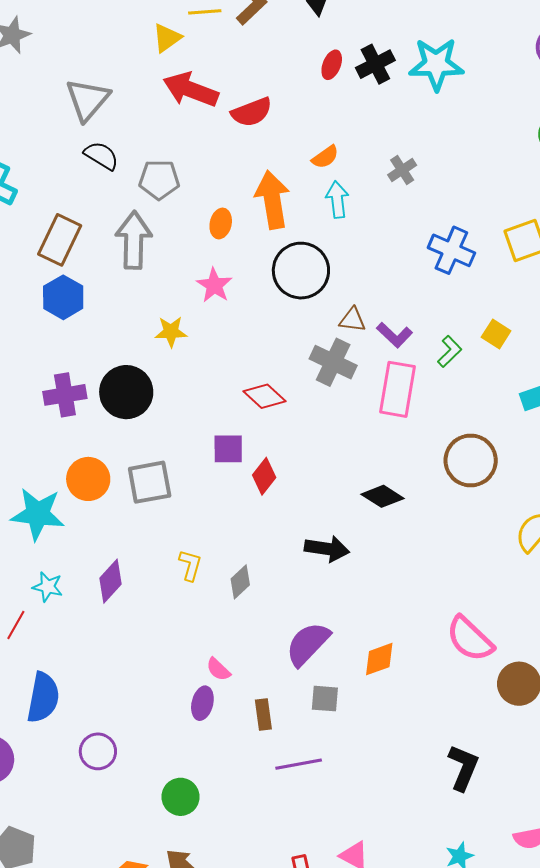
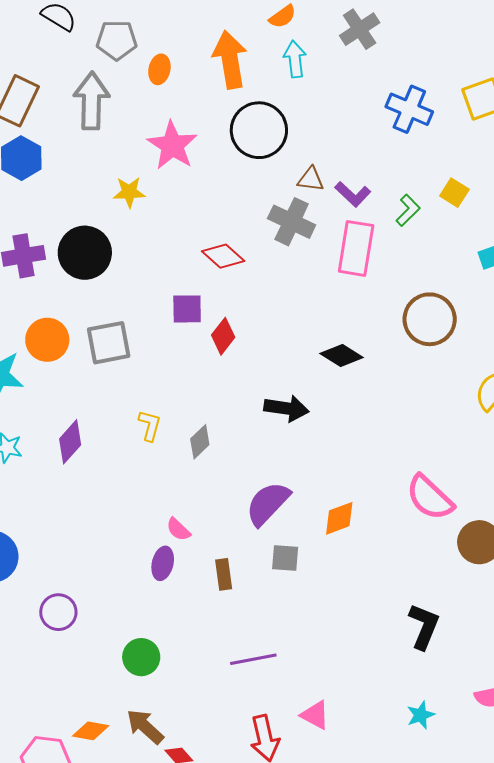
gray cross: (402, 170) -> (360, 29), size x1.4
orange ellipse: (221, 223) -> (159, 69), moved
pink star: (214, 285) -> (172, 145), size x1.4
purple line: (299, 764) -> (253, 659), moved

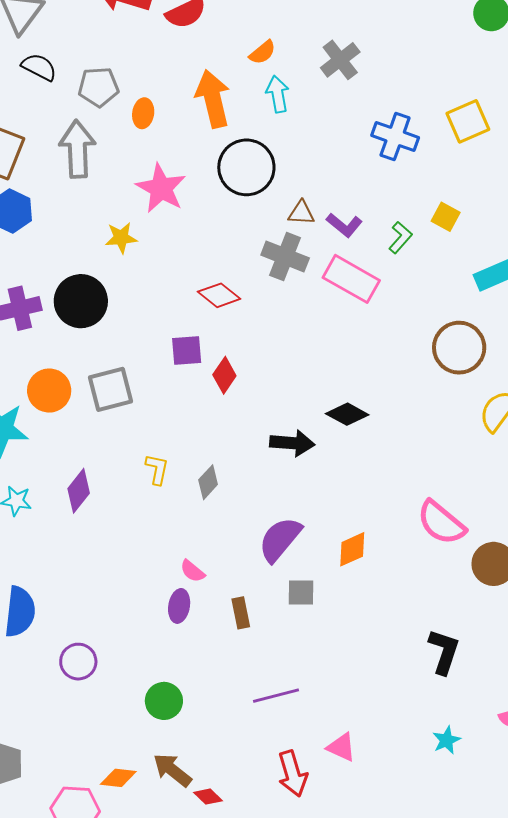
pink rectangle: (356, 248) -> (351, 279), turned -66
brown circle: (430, 319) -> (459, 348), moved
black diamond: (342, 356) -> (347, 414), moved

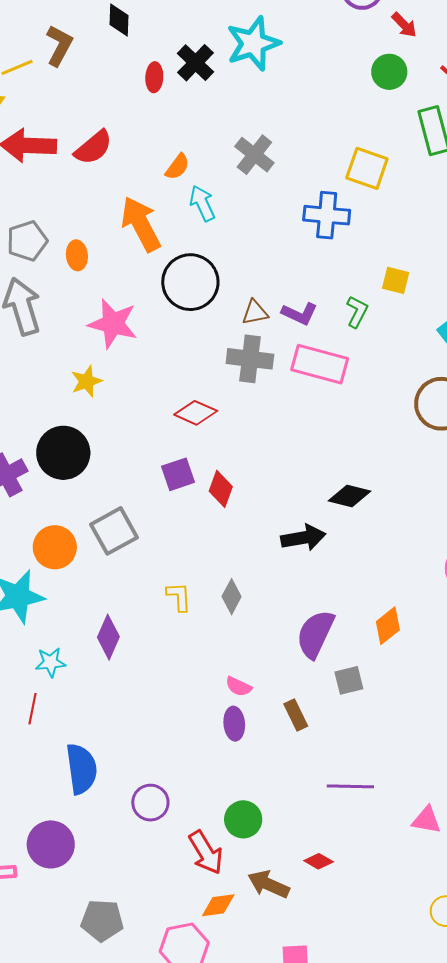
yellow square: (468, 121) -> (367, 168), moved, turned -33
purple line: (276, 696) -> (350, 786), turned 30
red arrow: (293, 774) -> (206, 853), moved
red diamond: (208, 797) -> (319, 861), moved

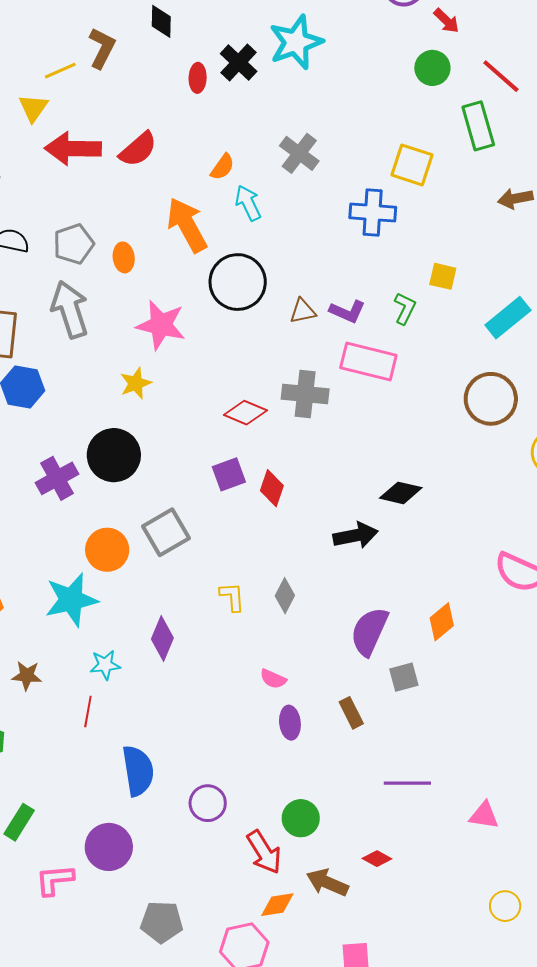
gray cross: (250, 359) -> (305, 394), moved
pink semicircle: (239, 687) -> (273, 679), moved

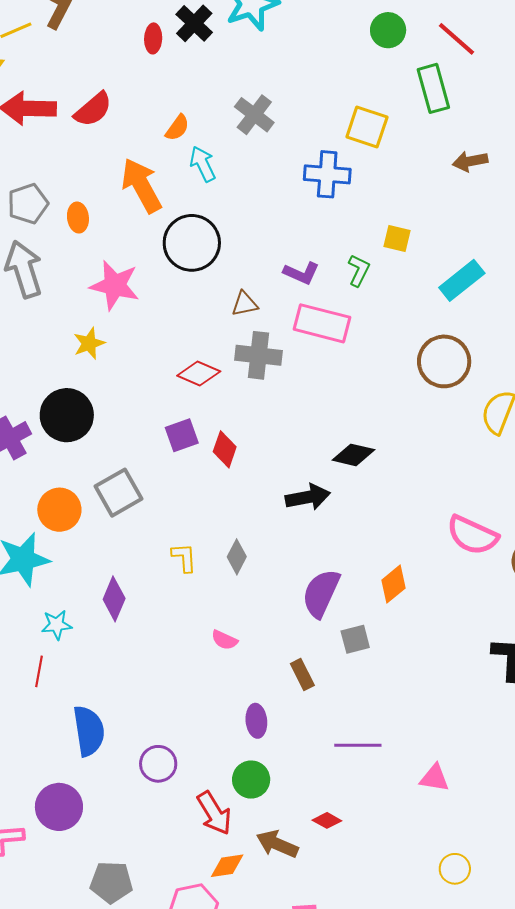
brown triangle: (303, 311) -> (245, 304), moved
purple ellipse: (290, 723) -> (256, 721), moved

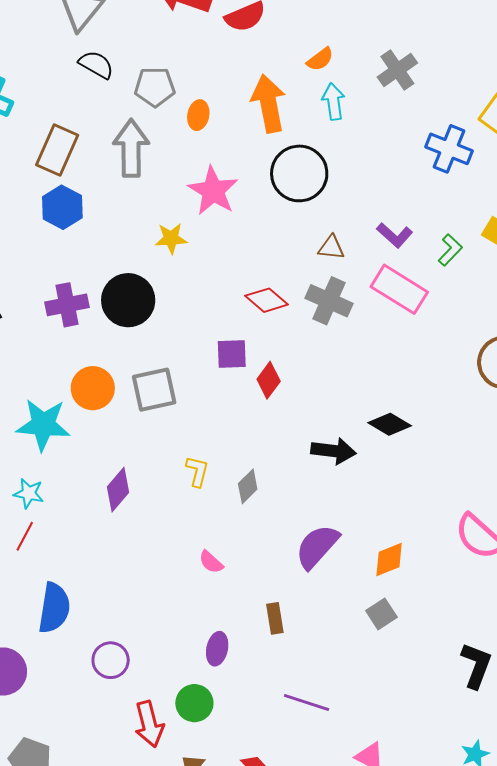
cyan star: (57, 625) -> (29, 493), moved
gray square: (355, 639) -> (381, 614), moved, turned -36

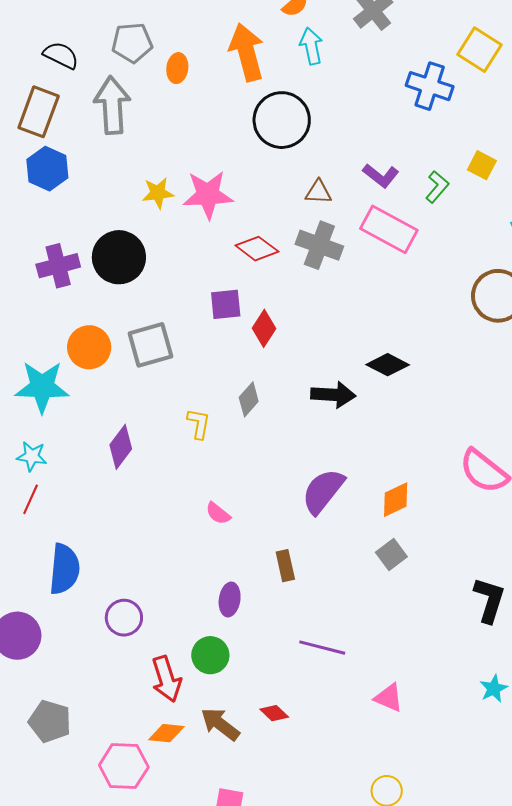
black semicircle: (96, 65) -> (61, 55), moved
pink star: (213, 191) -> (208, 195), moved, turned -30
gray diamond: (248, 486) -> (249, 399), moved

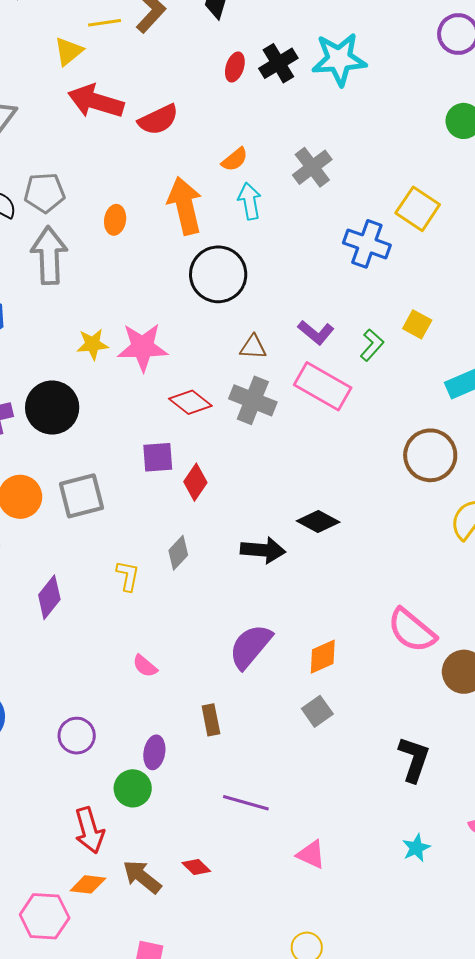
gray pentagon: (132, 43) -> (44, 193), moved
purple circle: (124, 618) -> (77, 736), moved
green circle: (210, 655) -> (133, 788), moved

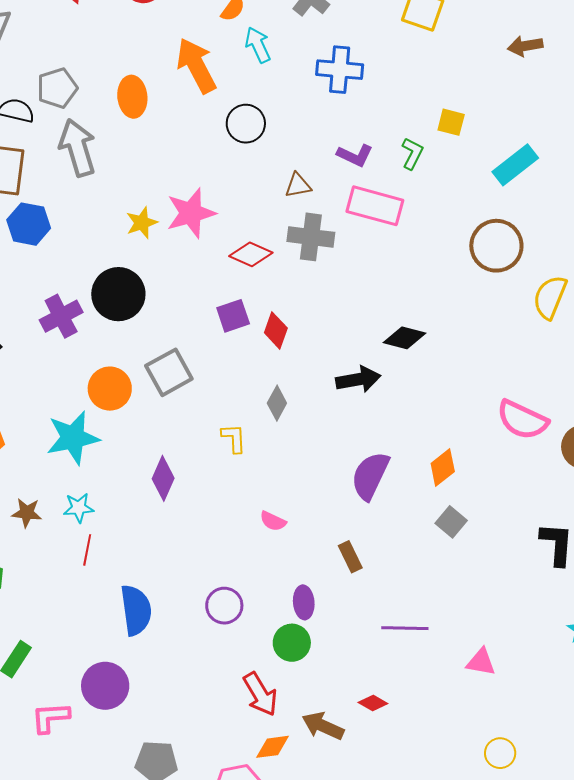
orange ellipse: (115, 220) -> (132, 97), size x1.4
blue cross: (367, 244) -> (340, 70), moved
black circle: (218, 274) -> (246, 124), size x0.7

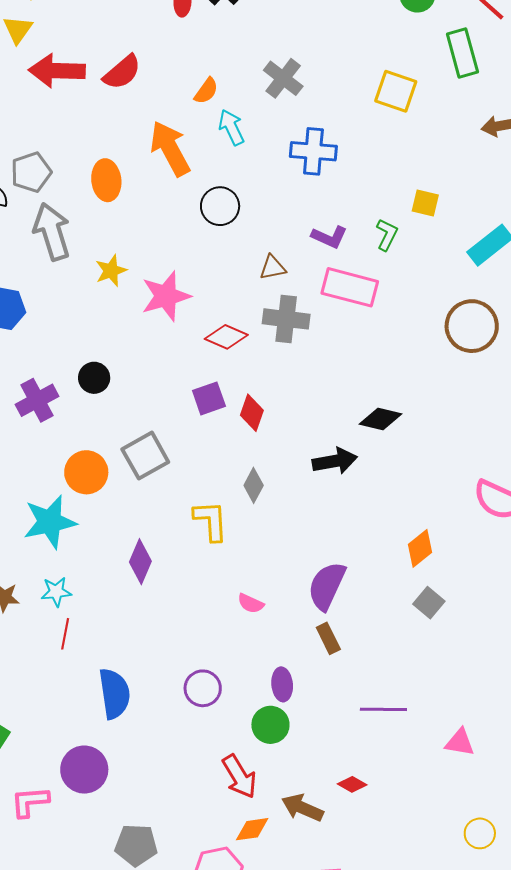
yellow star: (142, 223) -> (111, 271), moved
black circle: (118, 294) -> (94, 378), size x0.6
yellow L-shape: (234, 438) -> (211, 521), size x1.4
purple semicircle: (370, 476) -> (327, 586), moved

